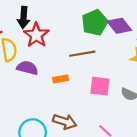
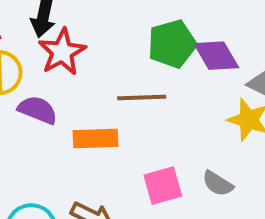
orange rectangle: (60, 79) -> (95, 138), size x1.5
pink square: (100, 86) -> (163, 186), moved, turned -30

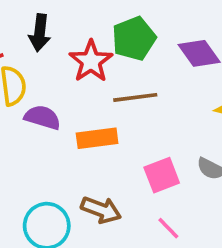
green pentagon: (172, 44) -> (134, 39), moved
red star: (62, 52) -> (91, 61), moved

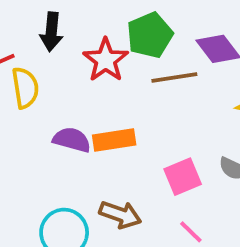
brown line: (135, 97) -> (174, 77), moved
purple semicircle: (42, 117) -> (72, 140), moved

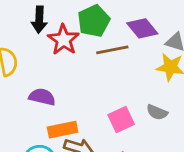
black arrow: (51, 32) -> (39, 20), moved
orange rectangle: (114, 140) -> (63, 130), moved

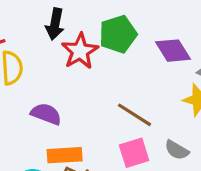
brown line: (112, 50) -> (134, 115), moved, turned 36

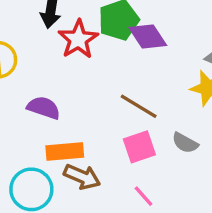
purple diamond: (173, 51) -> (148, 37), moved

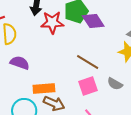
red star: (78, 39) -> (52, 22), turned 30
purple semicircle: (44, 108) -> (20, 63), moved

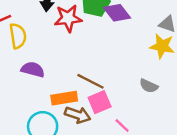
brown line: (88, 62) -> (90, 81), moved
pink square: (88, 86) -> (100, 102), moved

